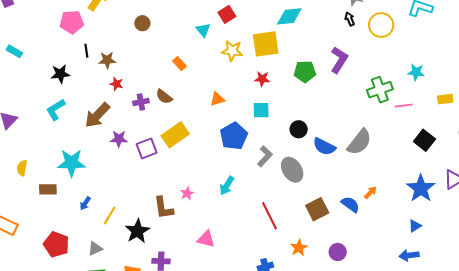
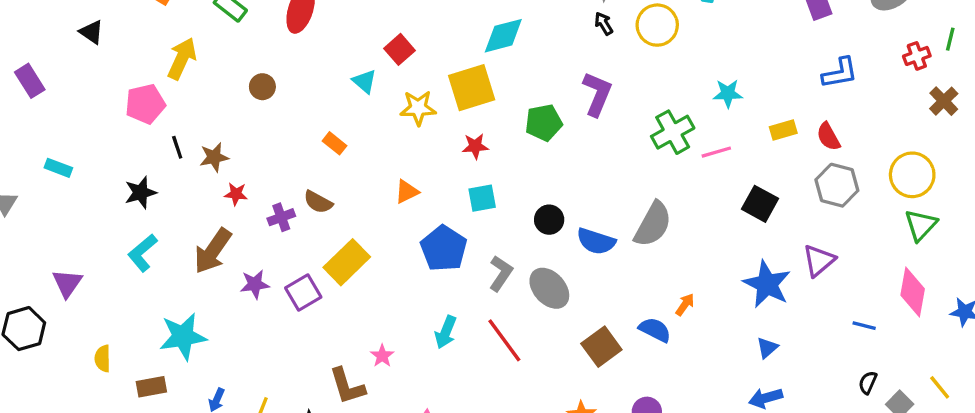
red line: (270, 216) -> (504, 340), moved

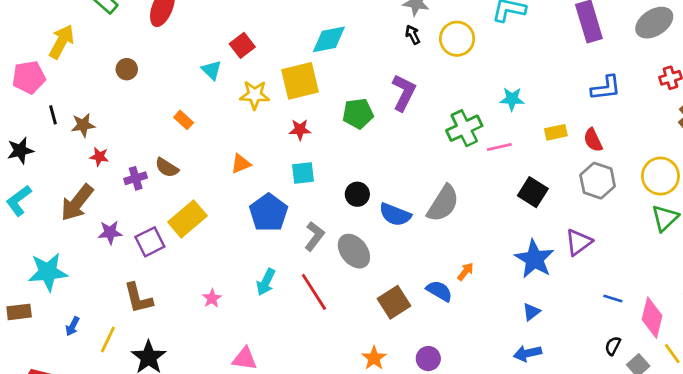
pink diamond: (913, 292) -> (652, 318), moved
brown L-shape: (347, 386) -> (138, 298), moved

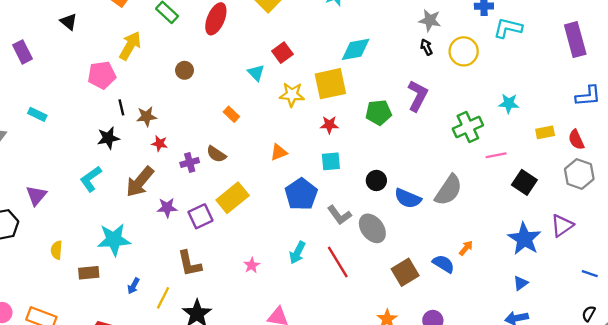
pink line: (499, 147) -> (496, 155), moved
black star: (20, 151) -> (108, 138), moved
gray L-shape: (314, 236) -> (339, 215), turned 105

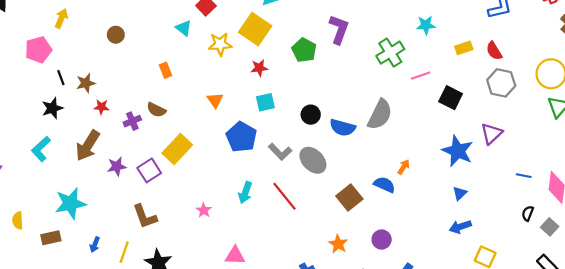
yellow arrow: (130, 46) -> (61, 18), size x0.7
yellow square: (330, 84) -> (255, 29), turned -36
green pentagon: (379, 112) -> (304, 50), turned -30
orange rectangle: (231, 114) -> (166, 70), turned 32
orange triangle: (279, 152) -> (215, 100), turned -36

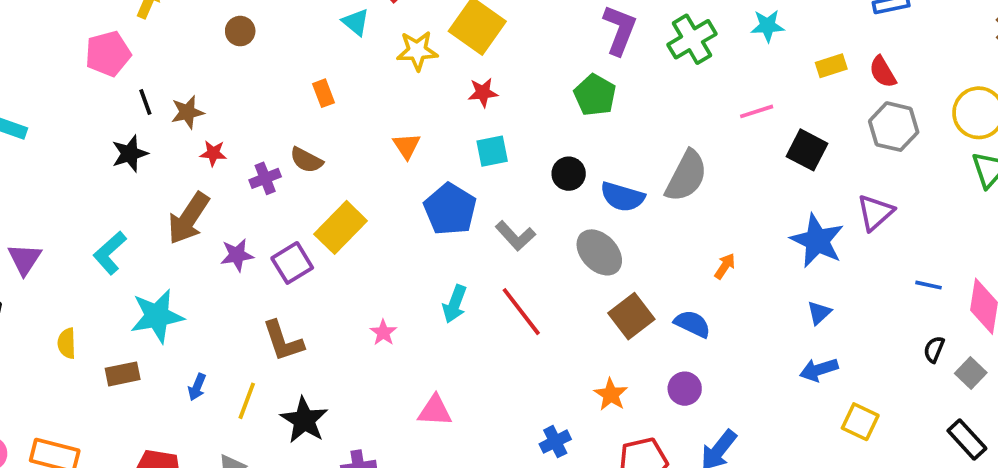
green pentagon: (304, 50) -> (595, 95), moved
green cross: (390, 53) -> (692, 39), moved
cyan L-shape: (41, 149) -> (110, 253), moved
gray ellipse: (313, 160) -> (599, 252), moved
blue semicircle: (384, 185) -> (692, 324), moved

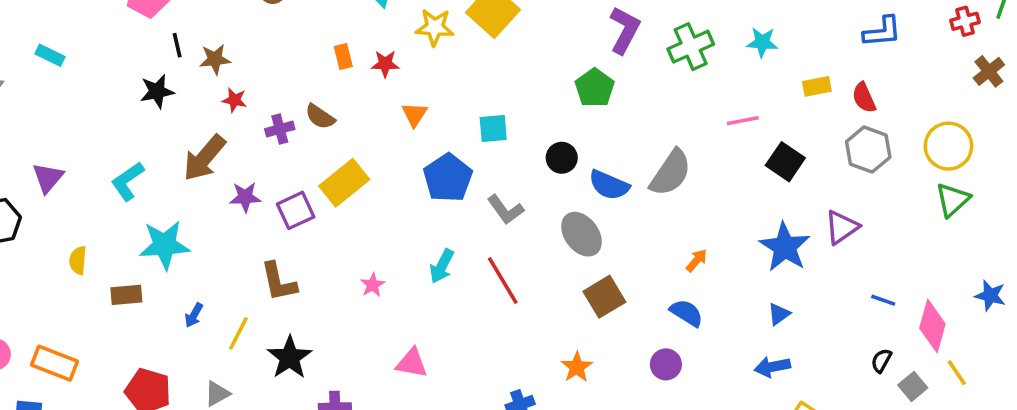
red star: (483, 93) -> (385, 64), moved
blue semicircle: (692, 324) -> (686, 313), moved
purple circle: (685, 389) -> (666, 364), moved

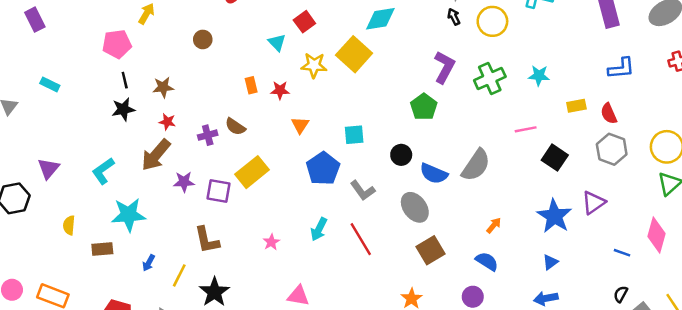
black line: (177, 45) -> (125, 80), moved
red star: (234, 100) -> (167, 122), moved
purple square: (296, 210) -> (219, 191), turned 35
pink diamond: (932, 326) -> (656, 235), moved

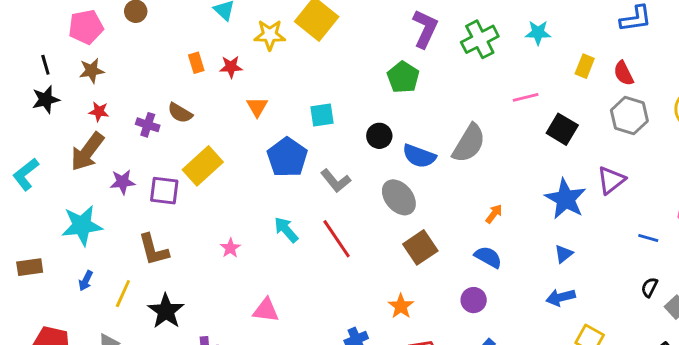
pink pentagon: (117, 44) -> (86, 27), moved
yellow rectangle: (576, 106) -> (585, 66), turned -54
purple cross: (208, 135) -> (148, 125), turned 36
cyan star: (129, 215) -> (82, 225), moved
cyan arrow: (319, 229) -> (286, 230), turned 115

